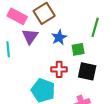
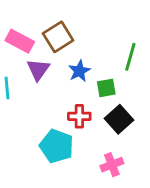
black square: (87, 71) -> (119, 119), turned 36

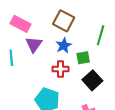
brown square: (58, 37) -> (64, 21), moved, turned -30
red cross: (79, 116) -> (61, 69), moved

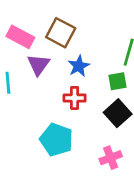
brown square: (64, 21) -> (61, 33), moved
green square: (83, 58) -> (118, 81), moved

